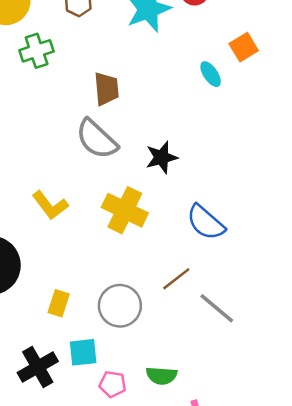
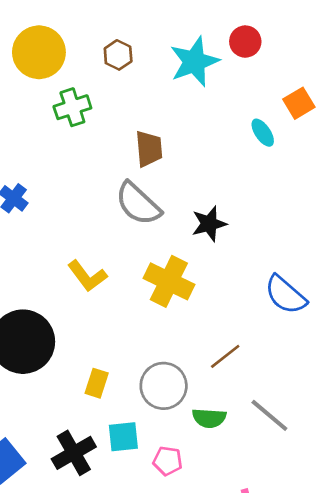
blue semicircle: (206, 222) -> (285, 295), moved
gray line: (217, 308) -> (269, 415), moved
green semicircle: (162, 376) -> (209, 418), moved
pink pentagon: (113, 384) -> (168, 461), moved

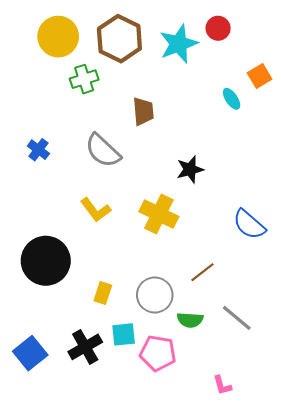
brown hexagon: (118, 55) -> (119, 39), size x2.0
gray semicircle: (138, 204) -> (103, 151), moved
pink pentagon: (168, 461) -> (158, 353), size x1.6

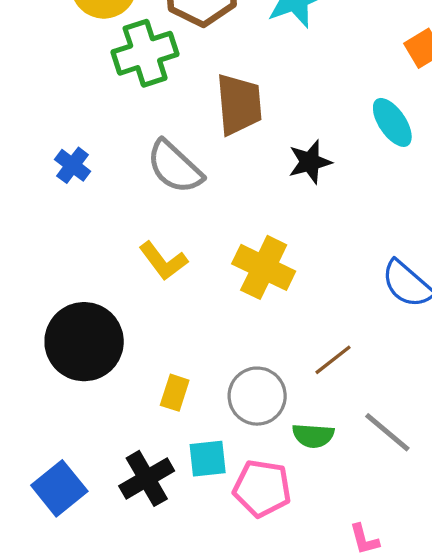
green cross: (84, 79) -> (145, 53), size x1.4
cyan ellipse: (232, 99) -> (392, 122), moved, size x1.4
brown trapezoid: (143, 111) -> (239, 104), size x1.4
black star: (190, 169) -> (310, 162), moved

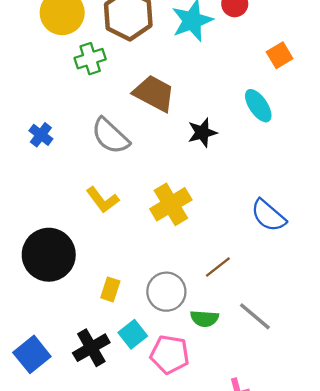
green cross: (145, 53) -> (90, 59), size x0.7
brown trapezoid: (239, 104) -> (154, 93), turned -57
yellow cross: (264, 267) -> (171, 204), turned 33
cyan square: (208, 459) -> (133, 334), turned -32

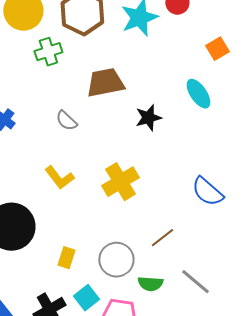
brown trapezoid: (154, 93) -> (105, 83), turned -39
gray semicircle: (110, 136) -> (66, 121), size x0.6

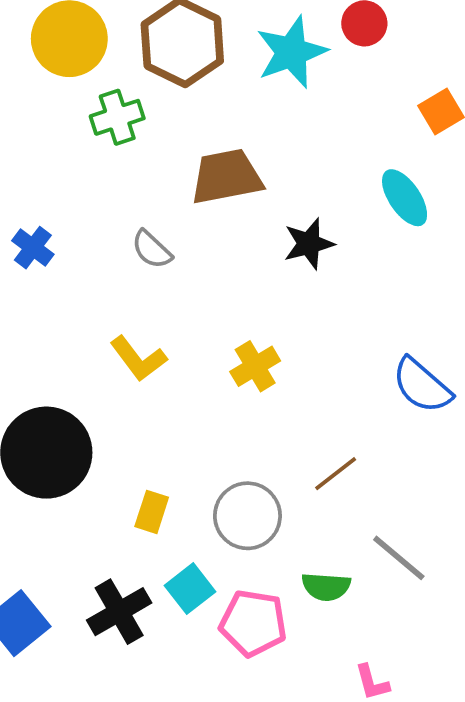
yellow cross: (120, 182) -> (255, 366), size x0.7
green semicircle: (150, 284) -> (326, 587), moved

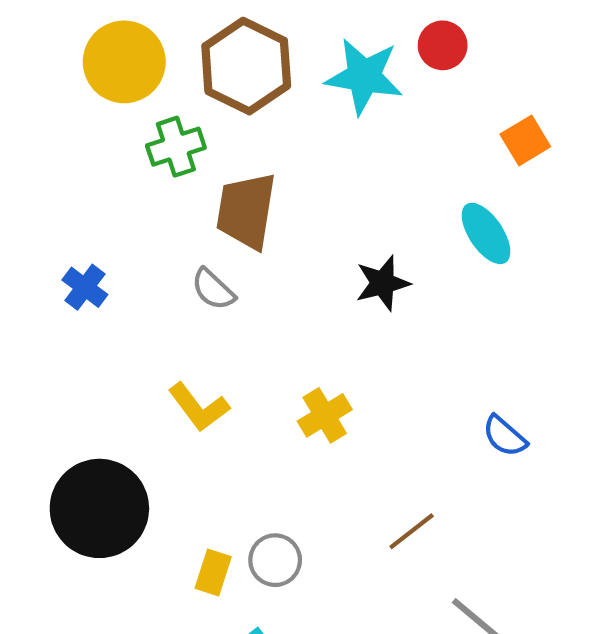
cyan star: (292, 52) -> (364, 76), turned 30
brown trapezoid: (226, 177) -> (246, 211), moved, turned -70
blue semicircle: (422, 385) -> (505, 436), size x0.7
gray circle: (247, 516) -> (275, 560), moved, size x0.7

